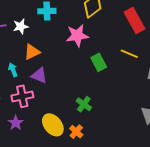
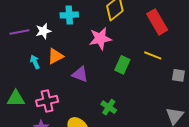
green rectangle: (99, 62) -> (122, 65), turned 54
cyan arrow: (13, 70) -> (35, 62), moved
purple triangle: (39, 76) -> (80, 74), moved

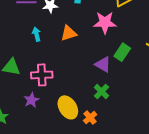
orange triangle: (55, 56) -> (69, 33), moved
purple triangle: (80, 74) -> (103, 65), moved

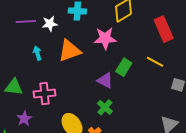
orange triangle: (69, 33) -> (70, 51), size x1.4
purple star: (31, 100) -> (24, 119), moved

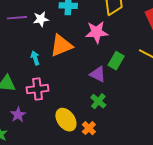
cyan arrow: (37, 53) -> (35, 58), moved

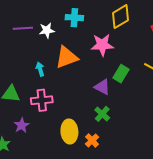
yellow ellipse: (66, 120) -> (69, 131), turned 30

